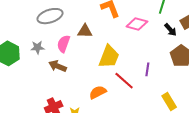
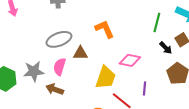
gray ellipse: (50, 16) -> (59, 39), moved
pink diamond: (137, 24) -> (130, 60), moved
gray star: (37, 47) -> (34, 71), size x1.5

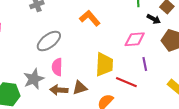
brown triangle: (80, 53) -> (80, 88), moved
pink diamond: (130, 60) -> (135, 39), moved

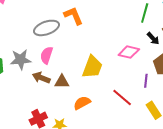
orange L-shape: (90, 18) -> (74, 16), moved
purple line: (145, 64) -> (146, 81), moved
red line: (126, 82) -> (122, 98), moved

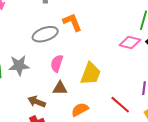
pink diamond: (129, 52) -> (130, 42), moved
pink semicircle: (47, 55) -> (57, 63), moved
brown arrow: (41, 78) -> (37, 102), moved

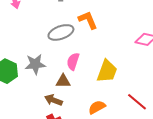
brown triangle: (60, 88) -> (63, 81), moved

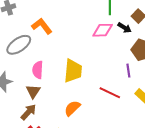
brown triangle: (63, 81) -> (33, 91), turned -42
brown arrow: (53, 100) -> (28, 112), turned 126

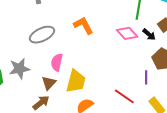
orange L-shape: (42, 26) -> (83, 25), moved
pink diamond: (103, 30) -> (127, 33), turned 40
yellow trapezoid: (73, 71) -> (76, 81), moved

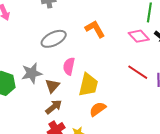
brown triangle: (49, 83) -> (52, 86), moved
red line: (124, 96) -> (138, 72), moved

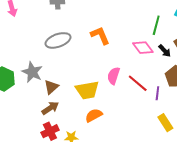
pink semicircle: (69, 66) -> (114, 76), moved
gray star: (32, 73) -> (32, 72), turned 30
yellow trapezoid: (88, 85) -> (87, 90), turned 60

